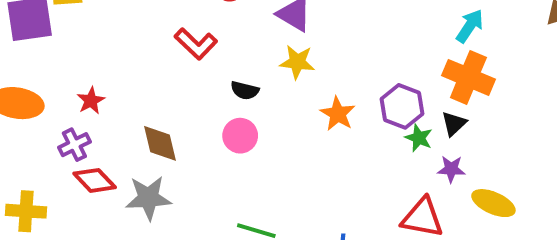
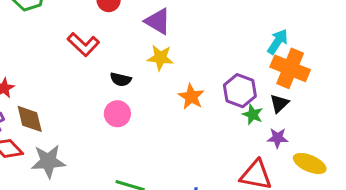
cyan arrow: (470, 26) -> (278, 42), moved
brown diamond: (160, 143) -> (30, 119), moved

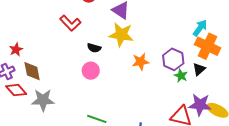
yellow star: (160, 58) -> (121, 35), size x1.4
orange star: (191, 97) -> (141, 62), turned 30
purple star: (278, 138) -> (200, 105), moved, size x1.6

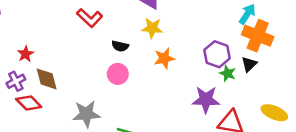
yellow star: (121, 35) -> (152, 28), size x0.7
orange star: (141, 62) -> (164, 58), moved
gray star: (43, 100) -> (86, 114), moved
purple star: (200, 105) -> (206, 100), moved

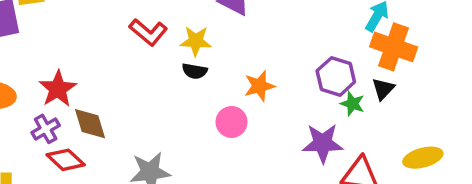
yellow star: (152, 28) -> (196, 41), moved
red star: (26, 54) -> (58, 89), size x1.5
pink circle: (118, 74) -> (232, 122), moved
yellow ellipse: (274, 113) -> (423, 158), turned -35

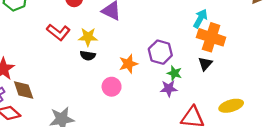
purple hexagon: (336, 76) -> (160, 52), moved
green star: (352, 104) -> (174, 73), moved
purple star: (323, 143) -> (169, 88), moved, size x0.7

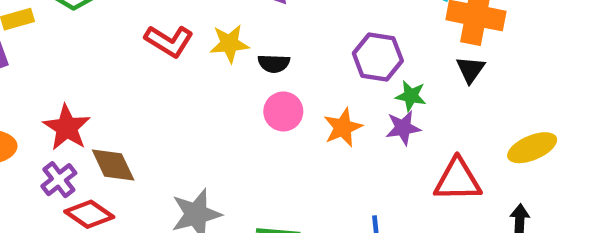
black semicircle: (88, 56) -> (274, 63), moved
orange star: (128, 64) -> (343, 127), moved
pink circle: (112, 87) -> (283, 111), moved

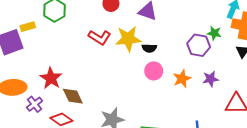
yellow star: (229, 44) -> (128, 39), size x1.4
green star: (411, 96) -> (214, 33), moved
purple cross: (59, 180) -> (35, 104), moved

